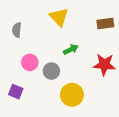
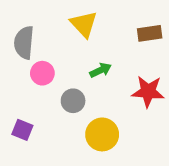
gray semicircle: (17, 30) -> (24, 43), size x1.5
pink circle: (30, 62) -> (42, 73), moved

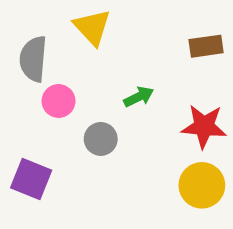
yellow triangle: (84, 24) -> (92, 27), moved
purple square: (22, 130) -> (31, 179), size x1.4
yellow circle: (102, 134) -> (202, 185), moved

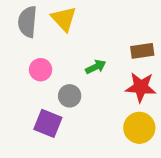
brown rectangle: (206, 46) -> (142, 51), moved
gray semicircle: (33, 59) -> (27, 22), moved
purple square: (31, 179) -> (48, 123), moved

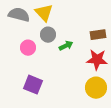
gray semicircle: (27, 22) -> (19, 15), turned 100
gray circle: (70, 96) -> (48, 35), moved

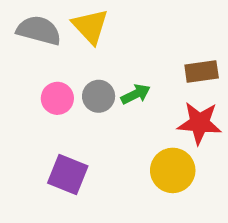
gray circle: (48, 35) -> (99, 96), moved
yellow circle: (96, 88) -> (173, 170), moved

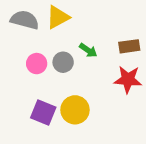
yellow triangle: (90, 26) -> (58, 17), turned 45
green arrow: (136, 94) -> (88, 50), moved, turned 60
yellow circle: (173, 170) -> (75, 110), moved

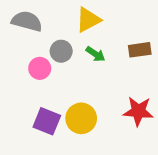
yellow triangle: (58, 17) -> (88, 20), moved
gray circle: (63, 62) -> (61, 51), moved
red star: (128, 79) -> (138, 111), moved

